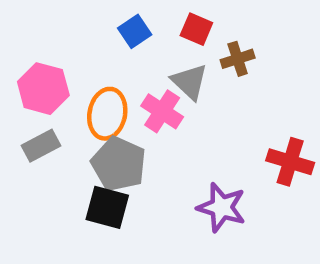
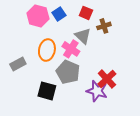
pink hexagon: (43, 89) -> (38, 16), moved
red cross: (290, 162) -> (107, 79), moved, turned 30
gray pentagon: (119, 164) -> (68, 72), moved

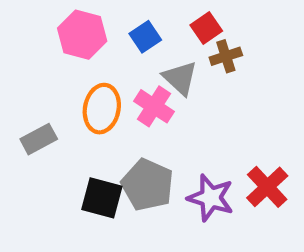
red square: (86, 13) -> (206, 28), moved, turned 32
blue square: (59, 14) -> (145, 37), moved
gray pentagon: (68, 72) -> (147, 185), moved
red cross: (107, 79) -> (267, 187), moved

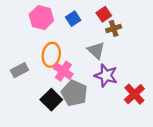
gray triangle: (180, 78) -> (96, 50), moved
pink cross: (154, 106) -> (63, 71), moved
black square: (102, 198) -> (51, 100), turned 30
purple star: (211, 198) -> (106, 76), moved

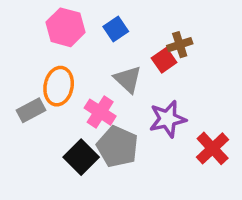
red square: (104, 14) -> (164, 60), moved
gray triangle: (96, 50) -> (128, 79), moved
orange ellipse: (51, 55) -> (59, 86), moved
purple star: (106, 76) -> (168, 119), turned -30

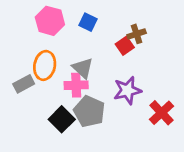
blue square: (116, 29) -> (88, 22), turned -30
gray triangle: (128, 79) -> (83, 68), moved
pink cross: (100, 112) -> (76, 85), turned -35

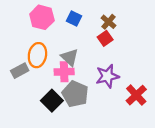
brown cross: (137, 34) -> (109, 22), moved, turned -32

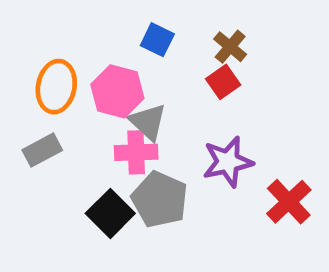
pink hexagon: (42, 17) -> (117, 91), moved
orange ellipse: (37, 55) -> (56, 87), moved

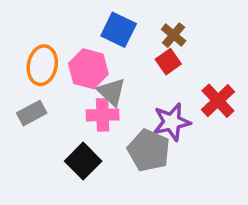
blue square: (157, 40) -> (119, 30), size x1.4
gray pentagon: (160, 199) -> (149, 150), moved
red cross: (289, 202) -> (218, 101), moved

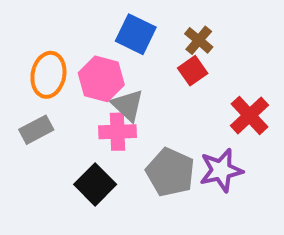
purple star: (172, 122) -> (221, 170), moved

